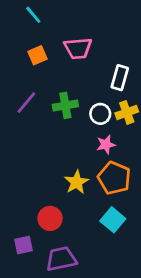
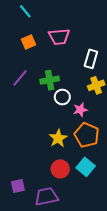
white circle: (100, 114) -> (62, 97), moved
red circle: (50, 218) -> (60, 169), moved

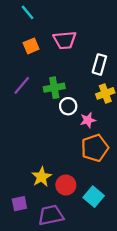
orange pentagon: (87, 135) -> (95, 148), turned 30
yellow star: (58, 138) -> (41, 177), moved
cyan square: (86, 167) -> (94, 197), moved

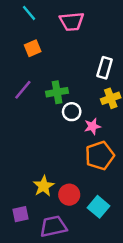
pink trapezoid: (65, 40) -> (72, 21), moved

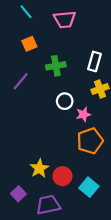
green cross: (57, 92) -> (56, 66), moved
purple square: (20, 214) -> (18, 194), turned -32

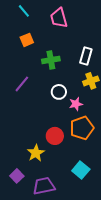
pink trapezoid: (65, 20) -> (59, 18), turned 80
purple line: (21, 81) -> (22, 84), moved
red circle: (62, 176) -> (55, 136), moved

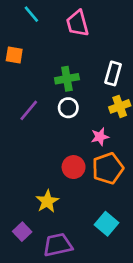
orange square: (27, 40) -> (14, 55), moved, turned 32
white circle: (59, 92) -> (68, 108), moved
red circle: (55, 136) -> (74, 167), moved

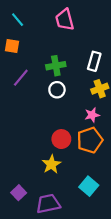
cyan line: (31, 14) -> (18, 20), moved
purple line: (29, 110) -> (21, 78), moved
pink star: (100, 137) -> (92, 115), moved
yellow star: (47, 201) -> (51, 164), moved

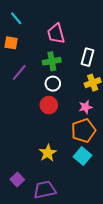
pink trapezoid: (65, 20) -> (56, 34), moved
red circle: (61, 139) -> (49, 105), moved
cyan square: (89, 186) -> (82, 156), moved

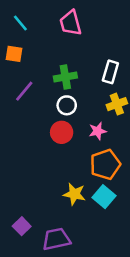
pink trapezoid: (56, 34) -> (71, 23), moved
pink star: (85, 107) -> (98, 131), moved
yellow star: (48, 153) -> (74, 194), moved, turned -30

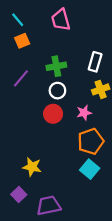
orange square: (14, 54) -> (22, 41), moved, turned -32
yellow star: (74, 194) -> (32, 167), moved

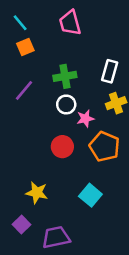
pink star: (84, 113) -> (85, 119), moved
red circle: (53, 114) -> (62, 147), moved
orange pentagon: (91, 141) -> (105, 147), moved, turned -30
cyan square: (90, 169) -> (90, 195), moved

